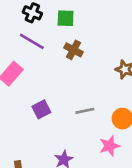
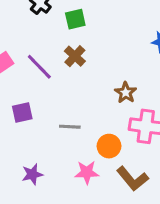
green square: (66, 18) -> (75, 19), turned -30
purple line: (32, 41) -> (39, 67), moved

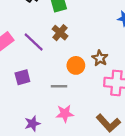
orange circle: (109, 146) -> (76, 65), moved
pink star: (87, 172) -> (65, 113), moved

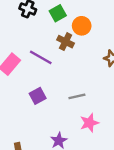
orange circle: (76, 65) -> (82, 26), moved

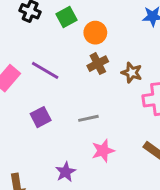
brown cross: (66, 42) -> (98, 64), moved, turned 35

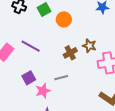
brown cross: (98, 64) -> (70, 53), moved
pink star: (103, 151) -> (43, 91), moved

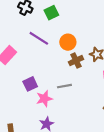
orange circle: (64, 19) -> (68, 42), moved
purple line: (31, 46) -> (39, 38), moved

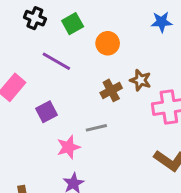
orange circle: (68, 42) -> (108, 43), moved
purple square: (30, 84) -> (47, 112), moved

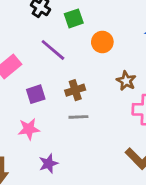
brown cross: (111, 90) -> (75, 90), moved
pink star: (68, 147) -> (29, 129), moved

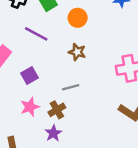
brown star: (126, 81) -> (77, 52), moved
brown cross: (75, 90) -> (57, 110), moved

